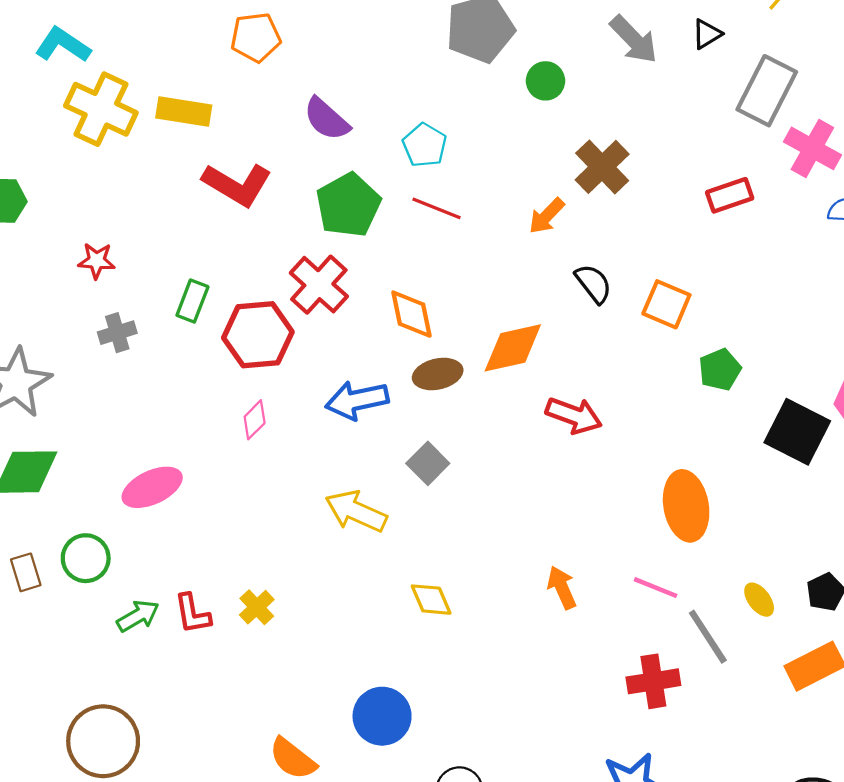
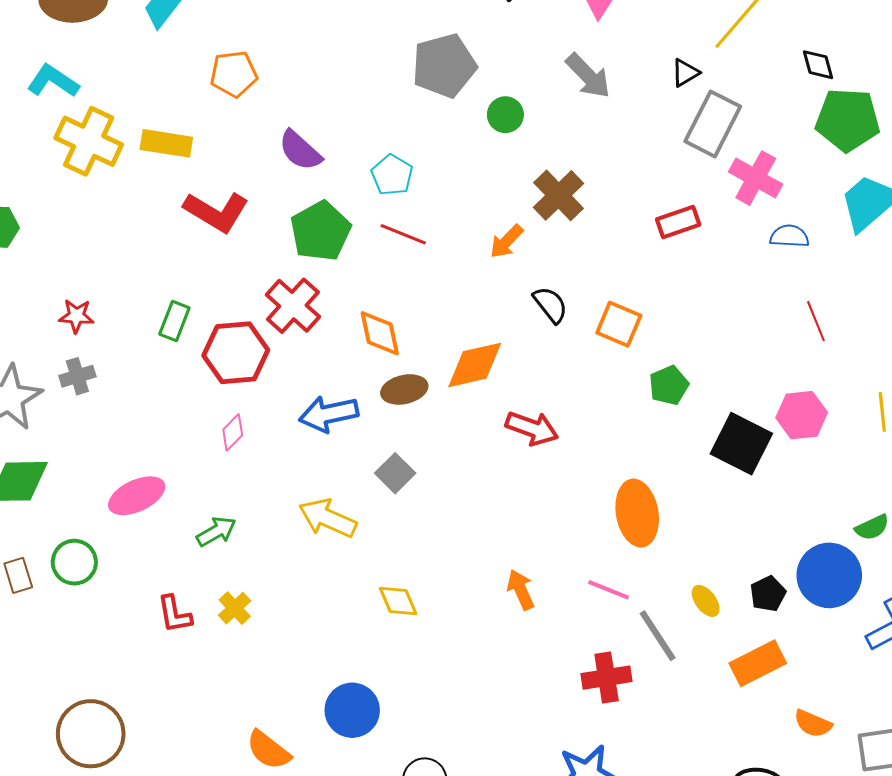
black triangle: (707, 34) -> (685, 73), moved
red star: (97, 261) -> (76, 316), moved
gray cross: (117, 333) -> (77, 376), moved
green arrow: (138, 616) -> (216, 531), moved

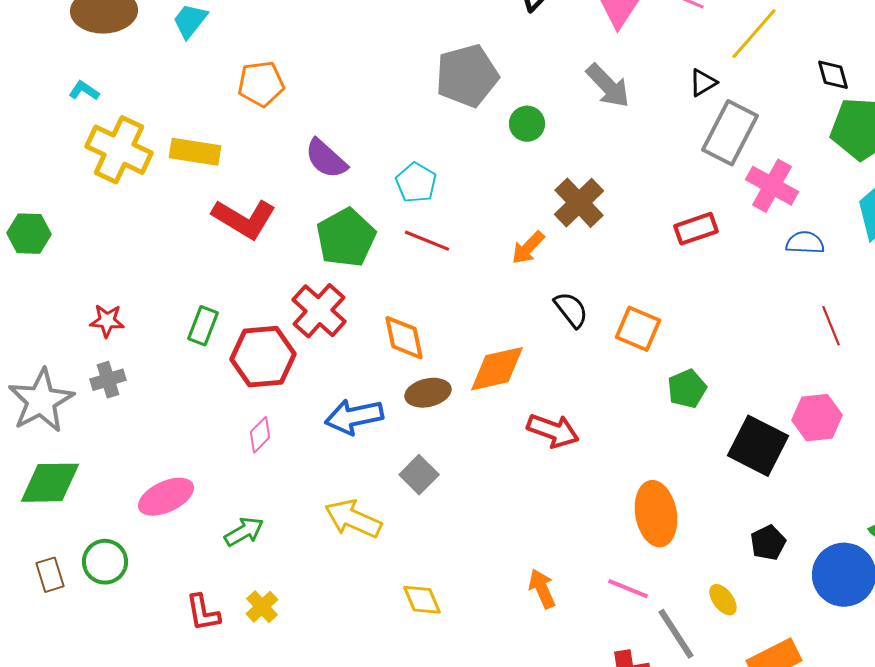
cyan L-shape: (53, 81) -> (84, 91), size x0.6
black pentagon: (768, 594) -> (768, 543), moved

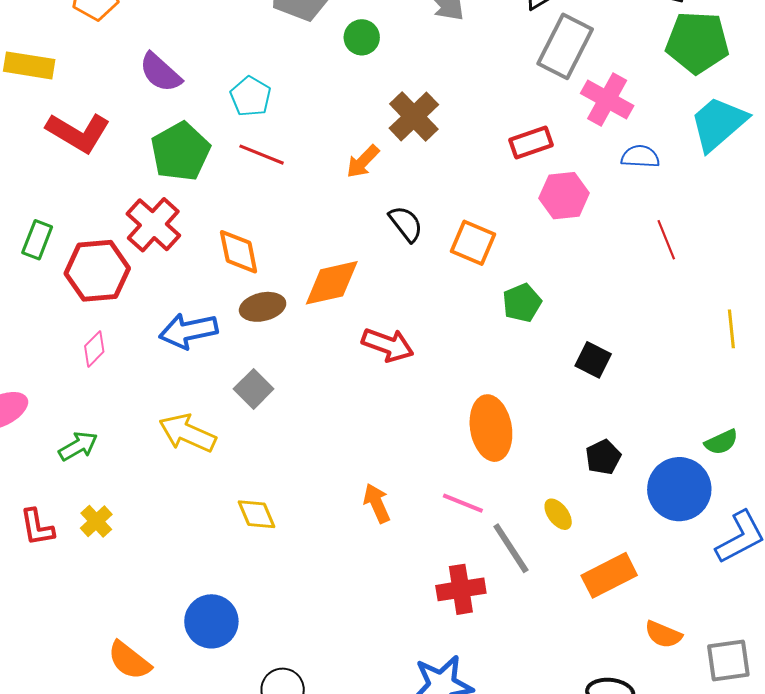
pink hexagon: (817, 418) -> (564, 196), moved
black square: (758, 446) -> (593, 360), size x0.6

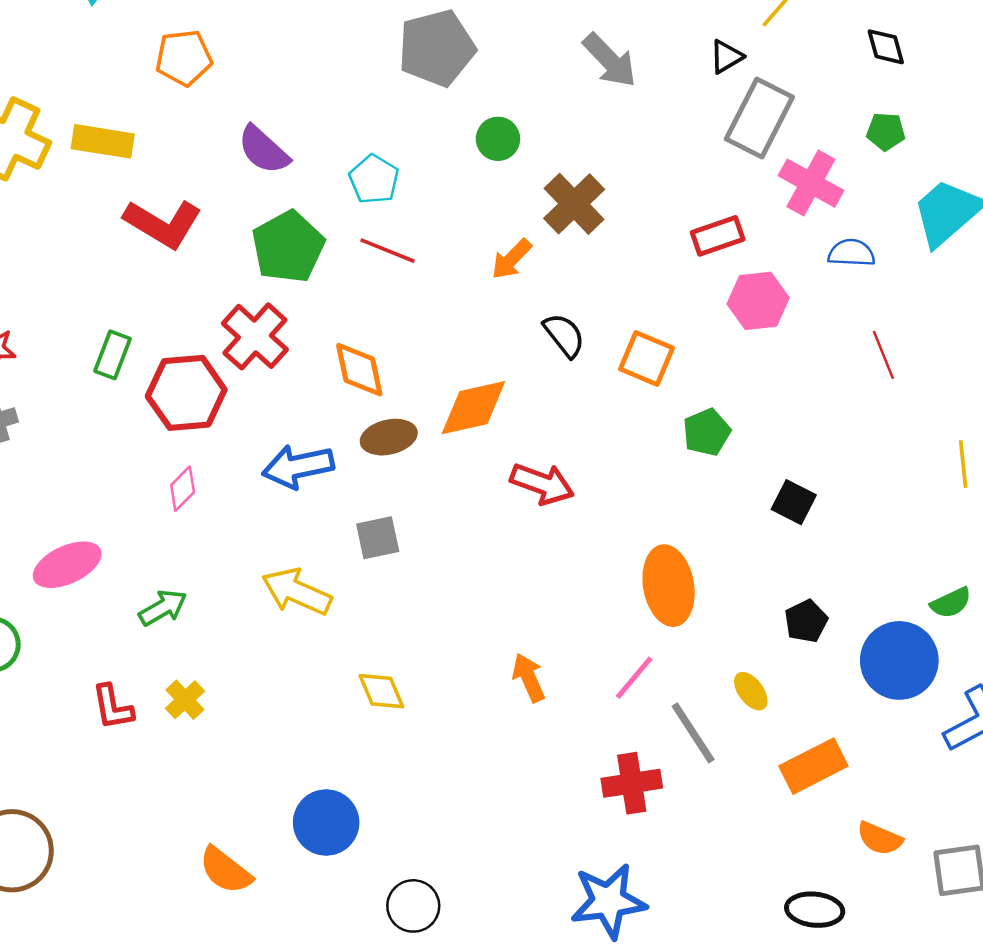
green circle: (362, 37) -> (498, 139), moved
green pentagon: (697, 42) -> (886, 131), moved, size x0.5
gray square: (254, 389) -> (378, 538), turned 33
pink line: (463, 503) -> (634, 678), turned -72

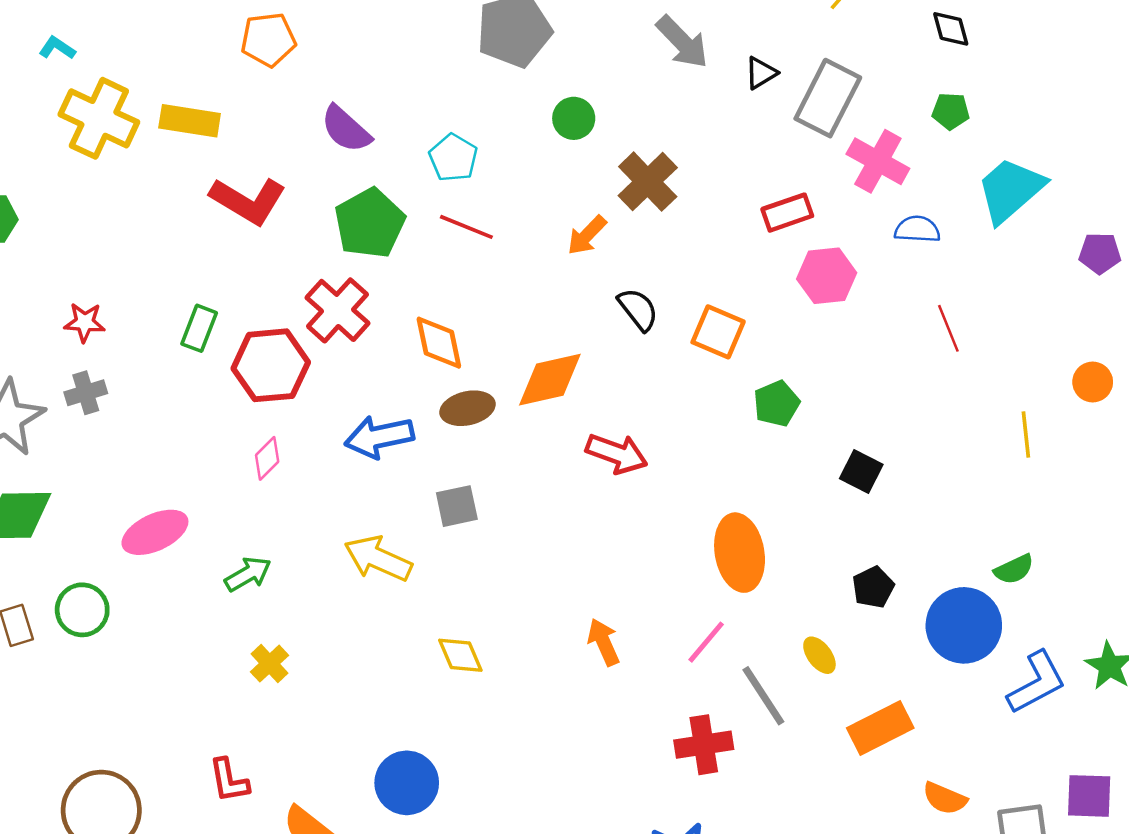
black triangle: (726, 57) -> (761, 73), moved
red L-shape: (113, 707) -> (229, 780), moved

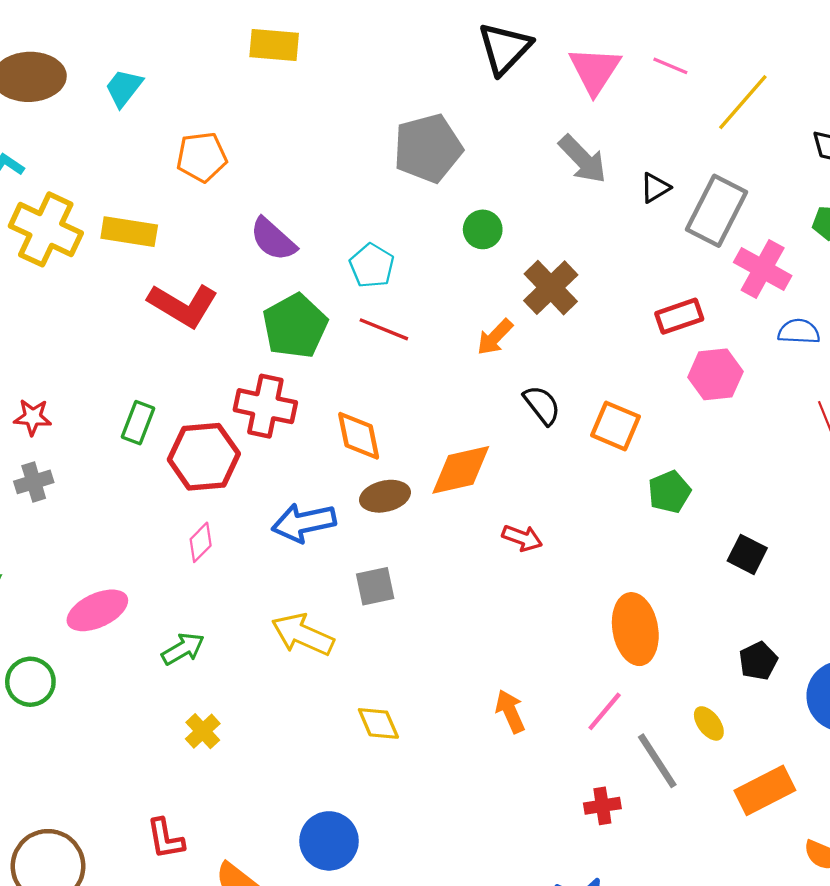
red cross: (337, 310) -> (265, 406), turned -30
red arrow: (617, 454) -> (522, 538), size x0.7
red cross: (704, 745) -> (602, 806), size x0.7

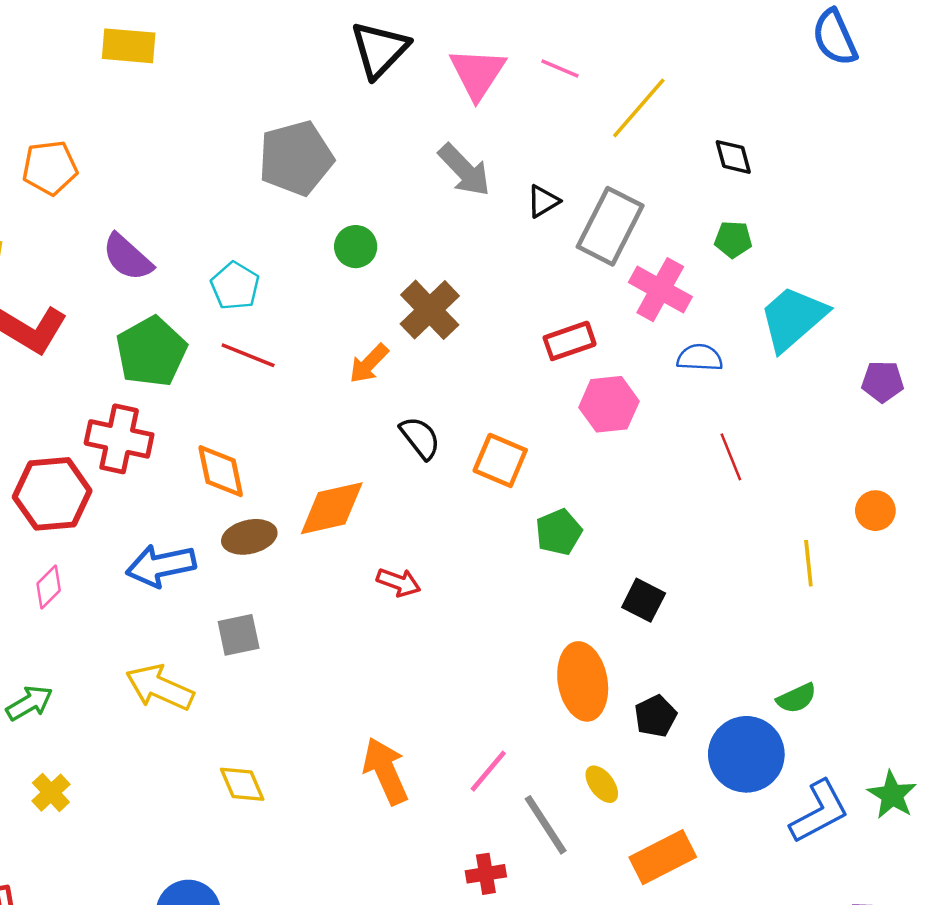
orange ellipse: (635, 629) -> (583, 681), moved
orange arrow: (510, 711) -> (386, 771), size x1.4

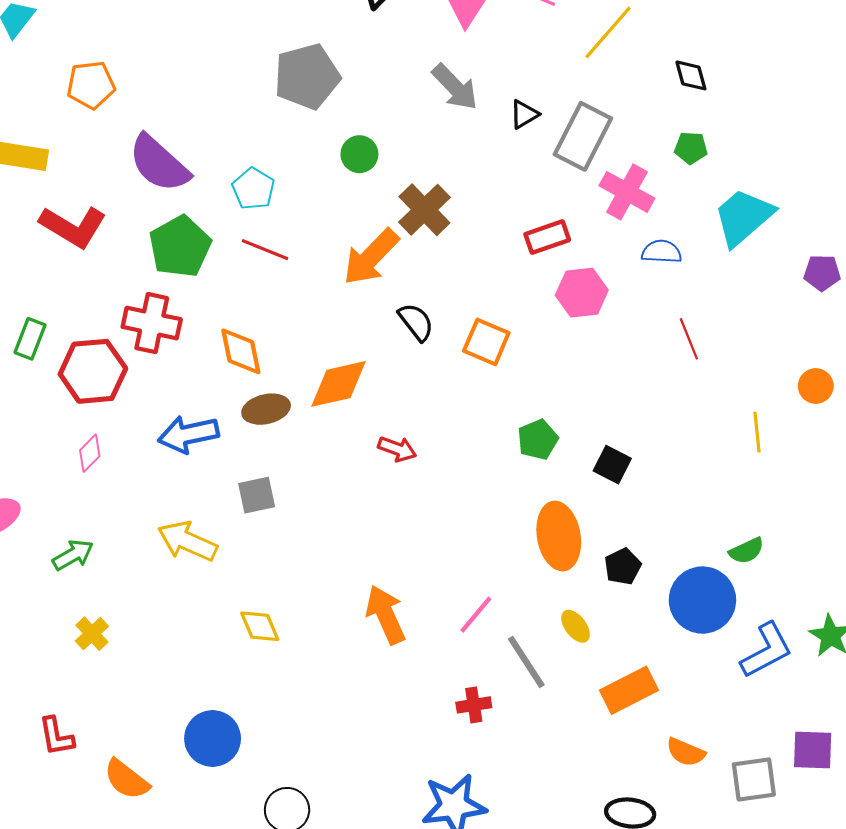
purple semicircle: (127, 257) -> (159, 164), size x1.4
orange arrow: (369, 364) -> (371, 257), size x1.6
green pentagon: (559, 532) -> (538, 440), moved

